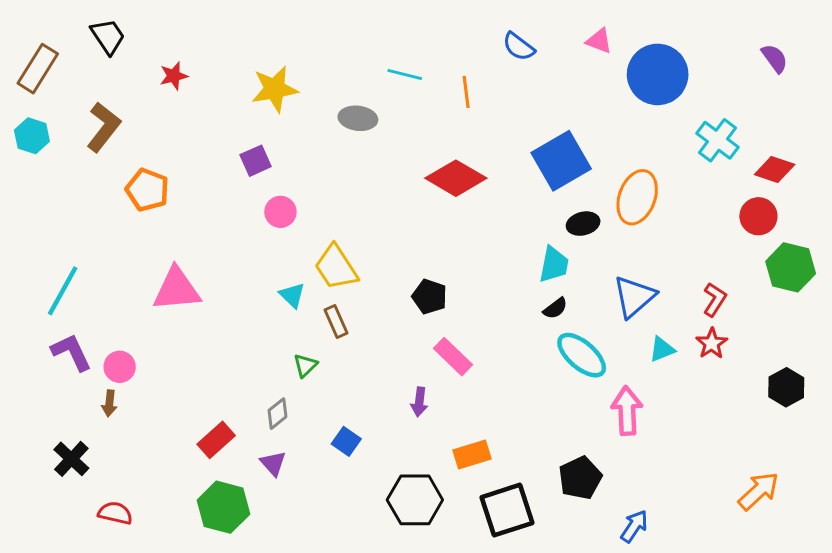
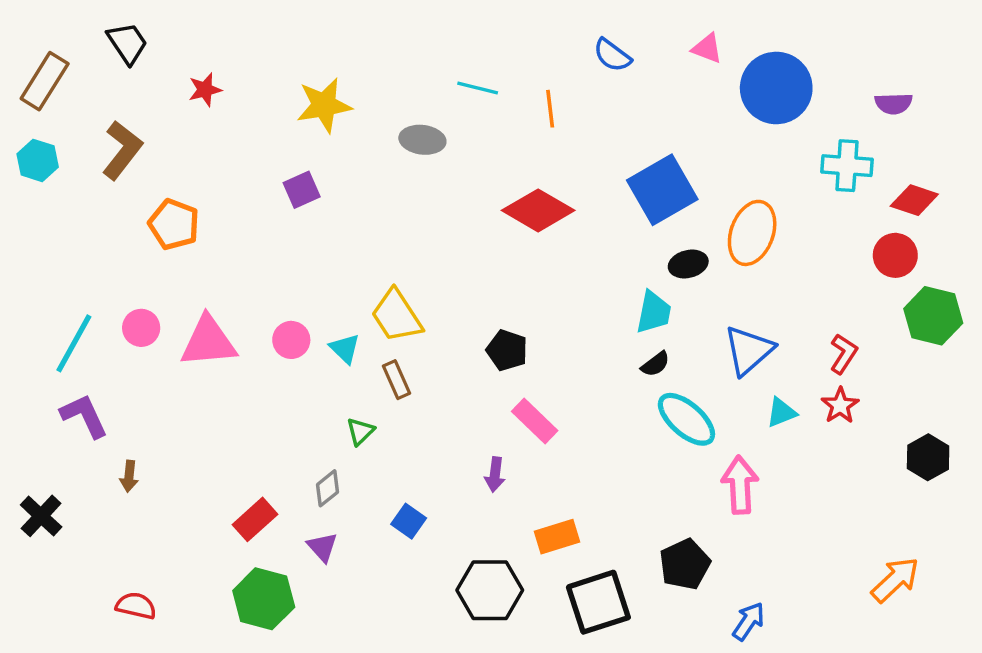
purple semicircle: (775, 58) -> (894, 104), moved, turned 124
cyan cross: (718, 140) -> (847, 166), turned -33
pink circle: (280, 212) -> (291, 340), moved
pink circle: (120, 367) -> (141, 328), moved
black cross: (71, 459) -> (41, 516), moved

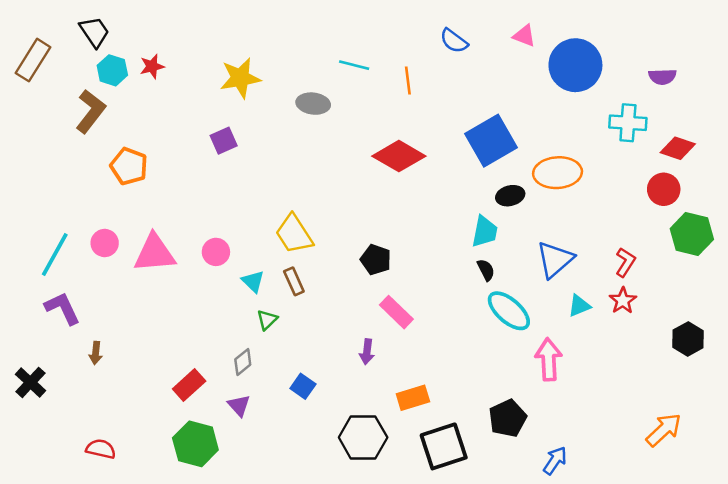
cyan hexagon: (38, 160) -> (112, 70), moved
orange ellipse: (752, 233) -> (558, 173), turned 66
cyan triangle: (345, 349) -> (253, 281), moved
black semicircle: (655, 364) -> (486, 270), turned -80

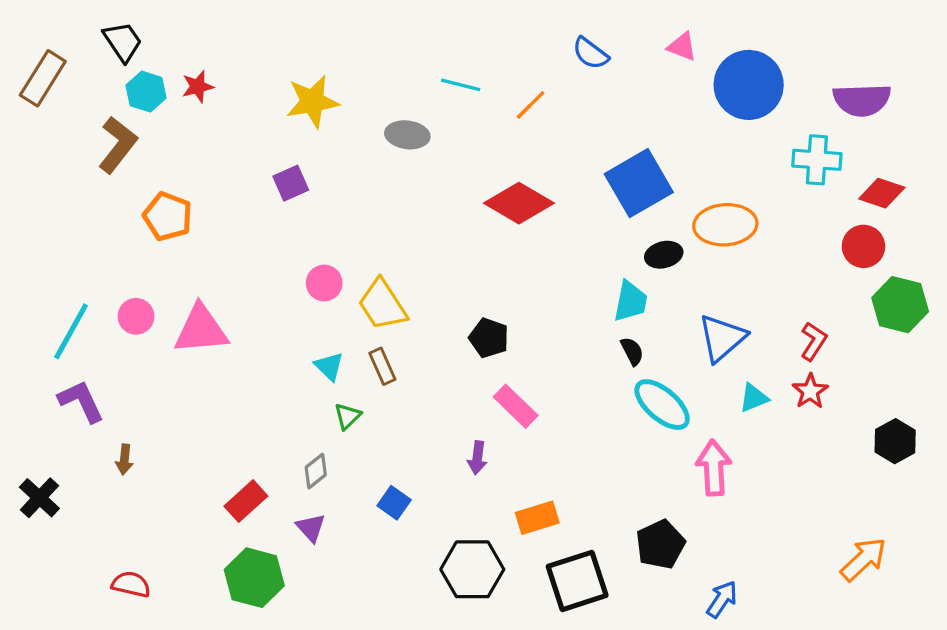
purple semicircle: (662, 77) -> (862, 100), size x1.6
orange line: (408, 81) -> (531, 105), turned 52
pink circle: (216, 252) -> (324, 283), moved

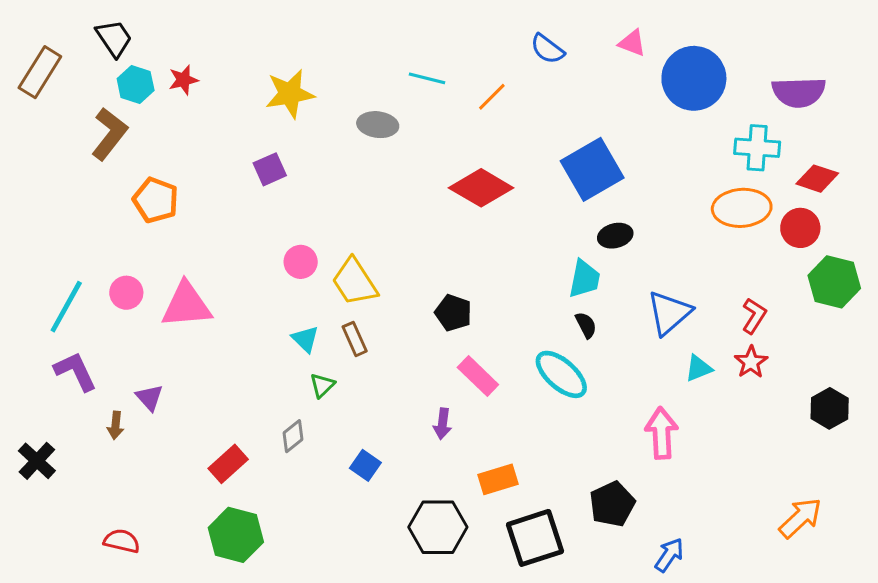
orange ellipse: (725, 225) -> (742, 208), moved
cyan ellipse: (662, 405) -> (561, 374), moved
purple triangle: (311, 528) -> (149, 398), moved

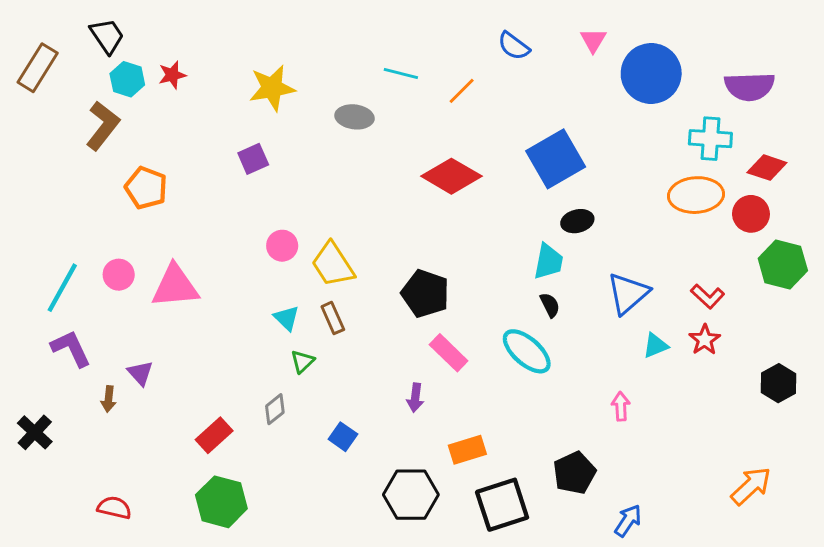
pink triangle: (632, 43) -> (593, 40), turned 40
black pentagon: (453, 313) -> (425, 293), size x1.4
red L-shape: (754, 316) -> (708, 296), turned 100
pink arrow: (662, 433) -> (621, 406), size x0.6

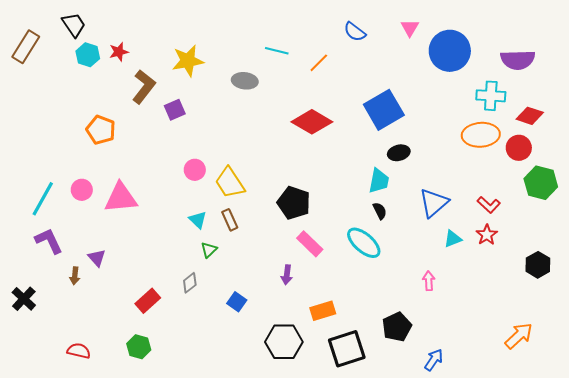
brown L-shape: (103, 126) -> (144, 87), moved
green hexagon: (221, 502) -> (139, 347), moved, size x0.7

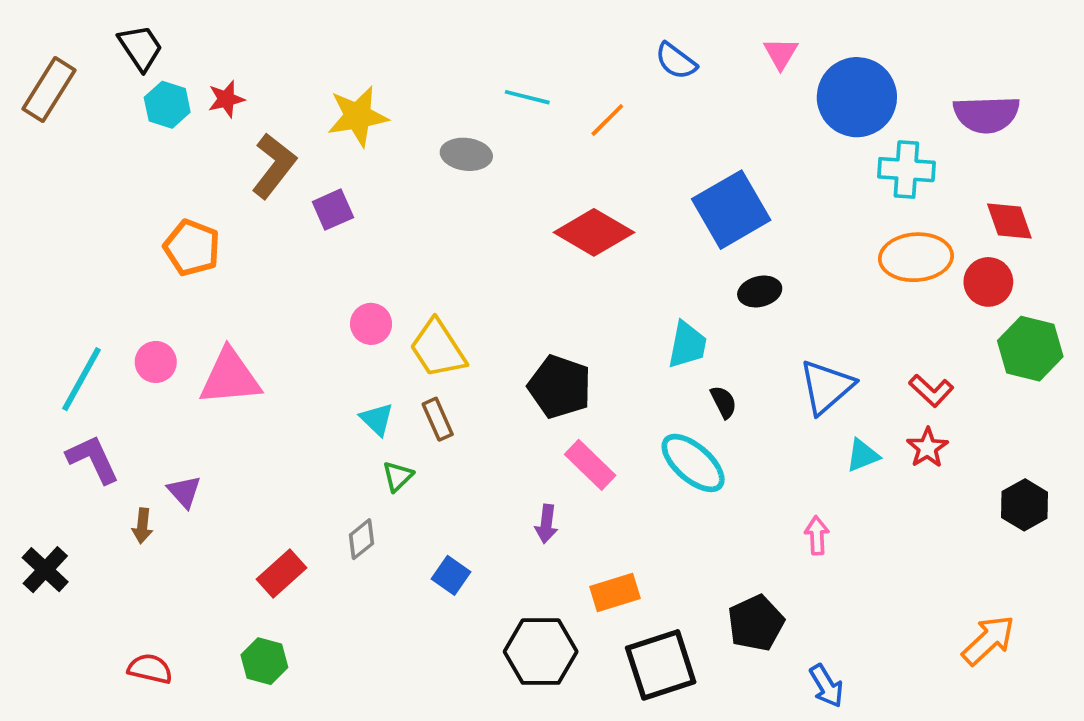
cyan cross: (491, 96) -> (906, 170), moved
red diamond: (530, 116) -> (1009, 221), turned 52
cyan trapezoid: (379, 181) -> (687, 345), moved
blue arrow: (434, 360) -> (826, 686), turned 115

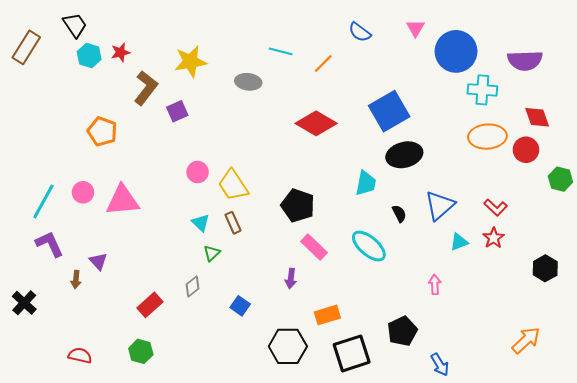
black ellipse: (760, 291) -> (404, 155), size x1.6
green hexagon: (1030, 349) -> (560, 179), moved, size x0.7
black semicircle: (724, 402) -> (399, 214), moved

